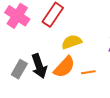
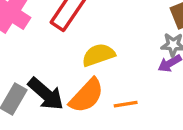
black arrow: (39, 66) -> (46, 94), turned -30

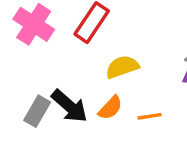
orange semicircle: (87, 96) -> (110, 108), size x0.7

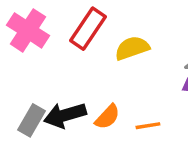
yellow semicircle: (122, 67) -> (132, 48), moved
black arrow: (69, 106) -> (65, 115), turned 123

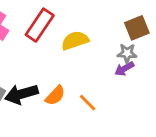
orange line: (148, 126) -> (88, 103), turned 54

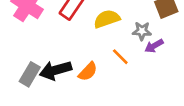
gray star: (127, 53) -> (142, 31), moved
orange line: (88, 103) -> (120, 57), moved

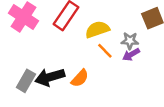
purple arrow: (154, 46) -> (131, 55), moved
orange line: (120, 57) -> (105, 51), moved

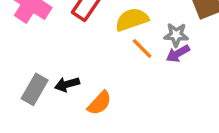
black arrow: (50, 77) -> (67, 84), size x0.6
orange semicircle: (80, 78) -> (99, 103), moved

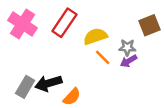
black arrow: (67, 84) -> (48, 83), size x1.5

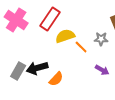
yellow semicircle: (95, 36) -> (65, 36), moved
purple arrow: (129, 61) -> (102, 70), moved, turned -120

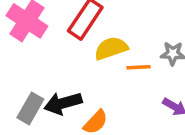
orange line: (81, 47) -> (138, 67), turned -48

